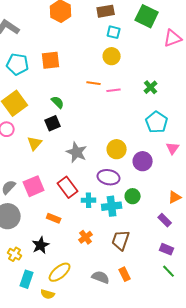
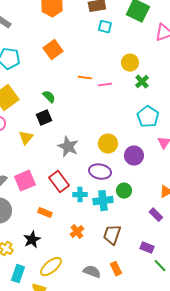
yellow circle: (112, 56) -> (130, 63), moved
orange square: (51, 60) -> (53, 50), moved, turned -30
purple rectangle: (167, 249) -> (147, 248), moved

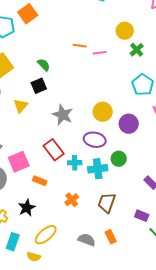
orange square: (53, 50) -> (28, 14), moved
pink square: (25, 181) -> (19, 162), moved

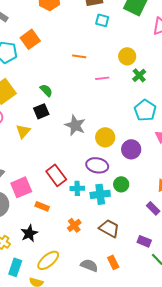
orange line: (80, 46) -> (79, 56), moved
gray star: (63, 115) -> (75, 125), moved
brown trapezoid: (107, 203) -> (109, 228), turned 100

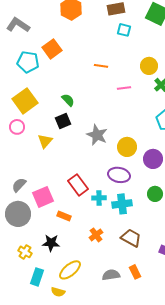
green circle: (121, 184) -> (155, 194), moved
black star: (29, 233) -> (51, 243), turned 30
gray semicircle: (89, 265) -> (111, 275), turned -30

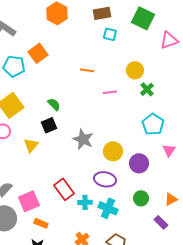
cyan cross: (122, 204) -> (108, 208), turned 30
orange rectangle: (64, 216) -> (41, 223), moved

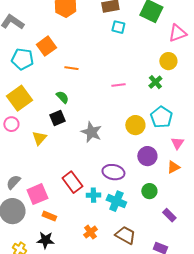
orange line: (87, 70) -> (71, 68), moved
yellow circle: (135, 70) -> (168, 61), moved
yellow circle: (113, 151) -> (135, 125), moved
orange triangle: (171, 199) -> (173, 167), moved

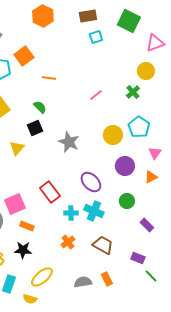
cyan square: (118, 27) -> (96, 37), turned -32
pink line: (118, 85) -> (96, 95), turned -32
purple ellipse: (113, 172) -> (91, 182), turned 35
cyan cross: (93, 195) -> (71, 213), moved

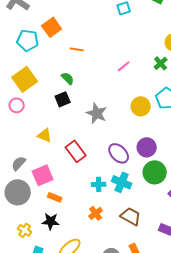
yellow triangle: (17, 148) -> (45, 135), moved, turned -49
purple circle: (125, 166) -> (147, 147), moved
red rectangle: (50, 192) -> (76, 151), moved
green circle: (127, 201) -> (155, 172), size x1.5

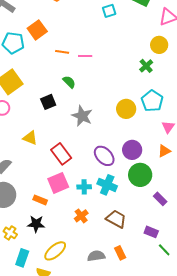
pink line: (124, 66) -> (85, 56), moved, turned 40
green semicircle: (68, 78) -> (69, 82), moved
pink square: (43, 175) -> (58, 183), moved

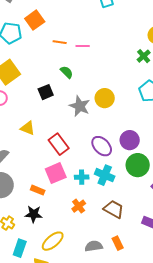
yellow circle: (126, 109) -> (105, 98), moved

